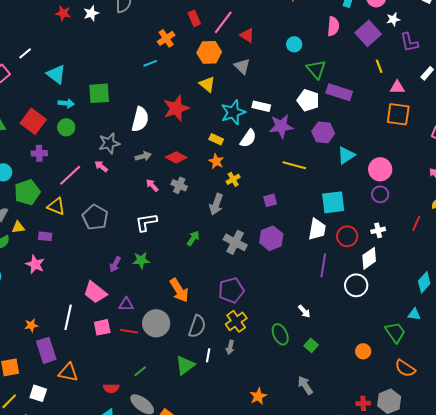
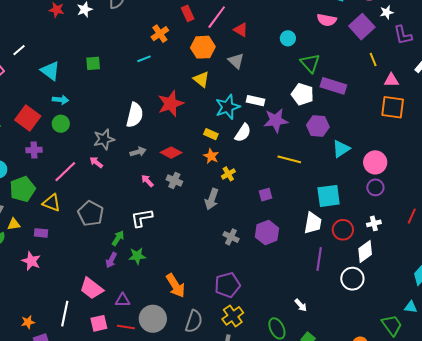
pink semicircle: (333, 26) -> (327, 20), turned 96
green square: (99, 93) -> (93, 63), moved, size x0.7
green arrow: (193, 238) -> (118, 238), moved
gray cross: (235, 242) -> (231, 237), size x0.7

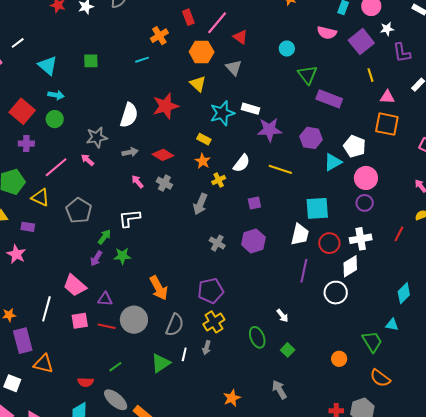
white pentagon: (302, 94) -> (355, 146), moved
white semicircle: (243, 133) -> (242, 163), moved
white cross: (374, 223) -> (361, 239), size x1.5

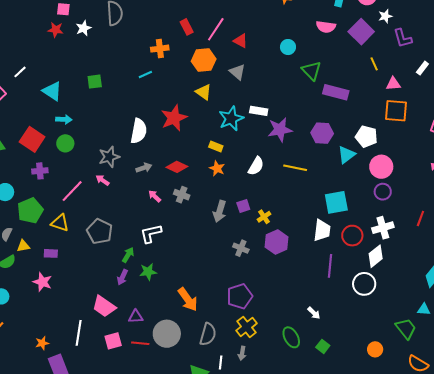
orange cross: (159, 36) -> (160, 49), turned 30
yellow cross: (219, 180) -> (264, 217), moved
purple square: (254, 203) -> (243, 206), moved

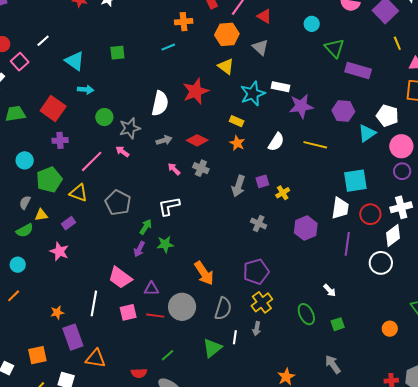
green circle: (65, 143) -> (104, 117), moved
purple hexagon: (277, 242) -> (306, 228), moved
purple rectangle: (51, 253) -> (68, 223), turned -40
green square: (323, 346) -> (338, 324), turned 32

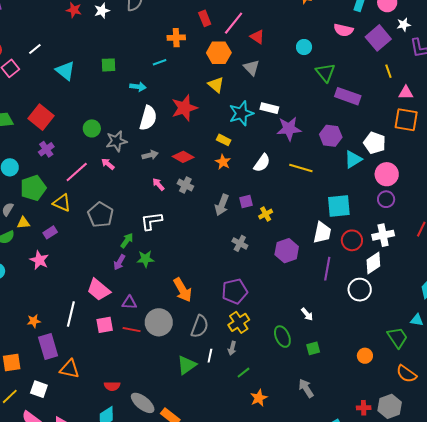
cyan arrow: (86, 90) -> (138, 87), moved
purple cross: (60, 140) -> (46, 149), turned -35
green line: (167, 355) -> (243, 373), moved

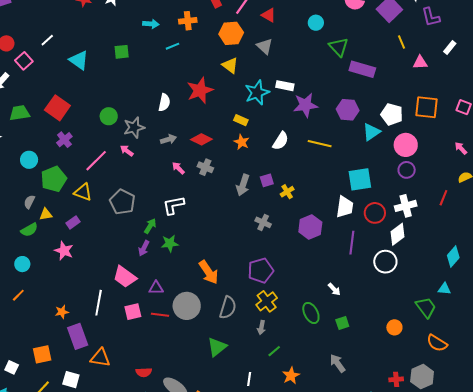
cyan arrow: (138, 87) -> (151, 24), moved
white semicircle: (148, 118) -> (164, 102), size x0.7
orange square: (406, 120) -> (427, 107), moved
white line: (210, 356) -> (249, 379), moved

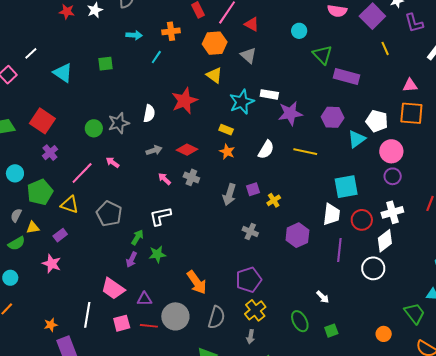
cyan line: (173, 46) -> (156, 57), turned -32
pink triangle: (420, 62) -> (410, 85), moved
gray star: (134, 127) -> (119, 123), moved

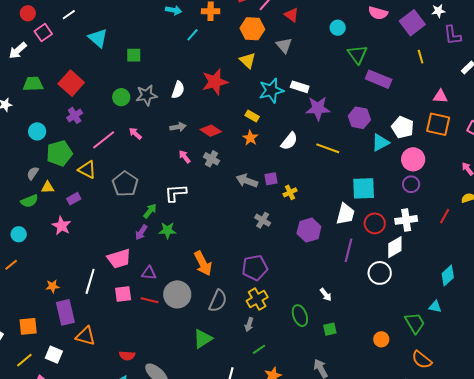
green square: (106, 64) -> (134, 55), moved
gray arrow: (229, 195) -> (247, 181), turned 85
pink trapezoid: (113, 289) -> (119, 259), turned -60

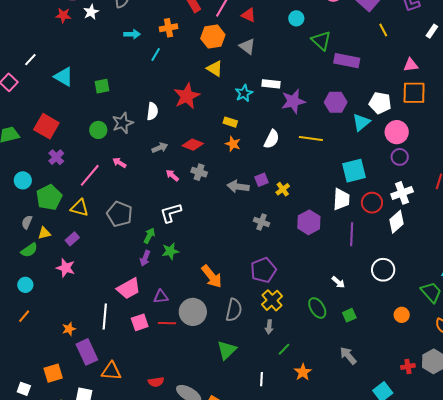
cyan star: (271, 90) -> (244, 93), size x0.7
white circle: (380, 273) -> (383, 270), moved

